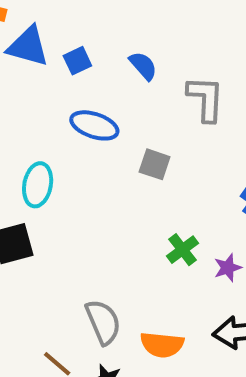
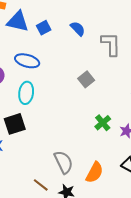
blue ellipse: (94, 125) -> (27, 61), moved
gray square: (155, 164) -> (86, 79), turned 35
orange semicircle: (162, 345) -> (95, 172), turned -65

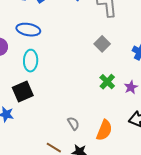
gray square: (86, 79) -> (102, 44), moved
gray semicircle: (63, 162) -> (73, 123), size x0.6

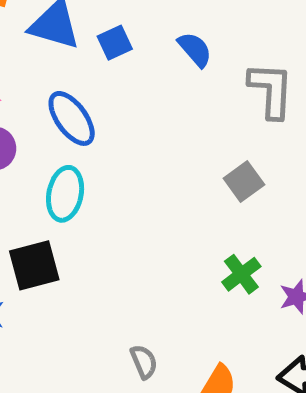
blue ellipse: (28, 30) -> (72, 118), turned 35

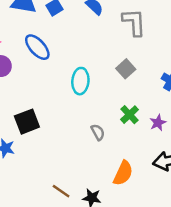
cyan ellipse: (65, 194) -> (80, 81), moved
gray semicircle: (144, 362) -> (98, 132), moved

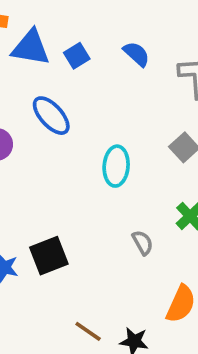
black square: (27, 122) -> (49, 256), moved

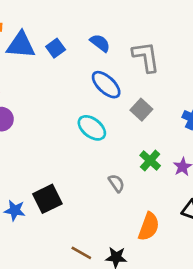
blue ellipse: (51, 116) -> (106, 85), moved
cyan ellipse: (116, 166) -> (92, 128), turned -52

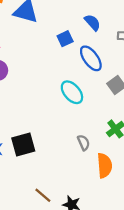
blue square: (56, 48) -> (65, 39), moved
orange semicircle: (149, 227) -> (105, 166), moved, turned -35

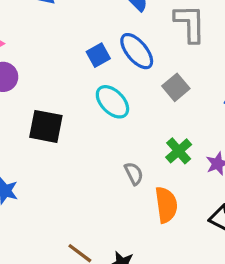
blue square: (65, 39) -> (98, 55), moved
black square: (23, 144) -> (46, 126), moved, turned 30

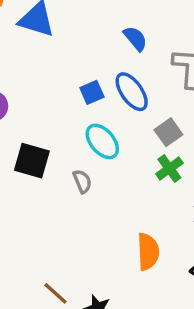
green cross: (179, 151) -> (169, 169), moved
gray semicircle: (134, 173) -> (82, 181), moved

